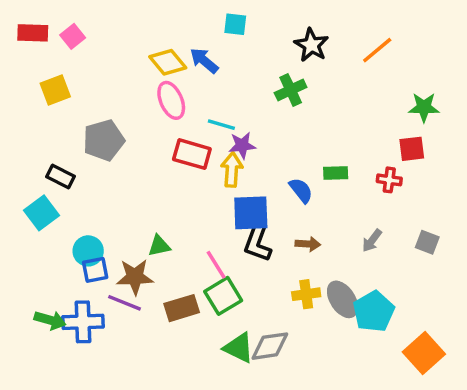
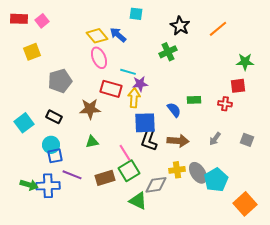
black rectangle: (60, 177) -> (54, 117), moved
brown arrow: (308, 244) -> (178, 141), size x1.5
brown star: (135, 277) -> (90, 109), moved
gray diamond: (270, 346) -> (156, 185), moved

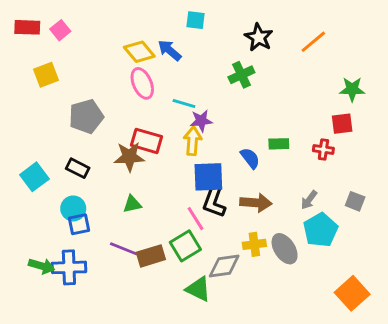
red rectangle: (111, 89) -> (147, 141), moved
pink line: (125, 153) -> (195, 219), moved
purple line: (72, 175) -> (124, 249), moved
cyan pentagon: (216, 180) -> (321, 230), moved

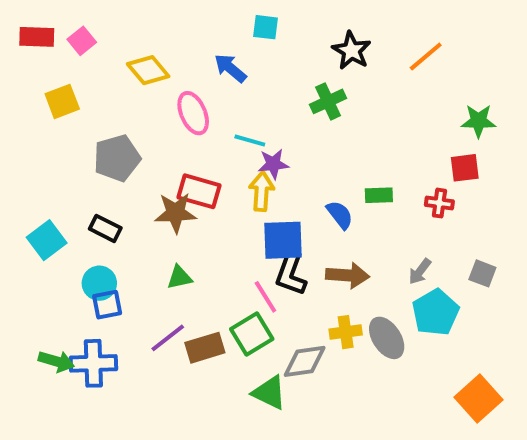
yellow diamond: (139, 52) -> (148, 70), moved
purple line: (124, 249) -> (168, 338), turned -60

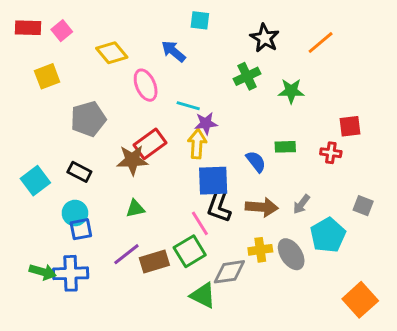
green star: (478, 121) -> (291, 91), moved
red rectangle: (199, 191) -> (150, 144), turned -52
gray arrow: (420, 271) -> (301, 204), moved

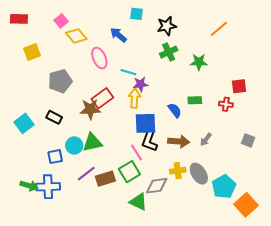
pink square: (62, 31) -> (61, 21), moved
black star: (265, 38) -> (167, 26), moved, turned 30
green triangle: (135, 209) -> (92, 142), size x1.5
cyan circle: (75, 213) -> (74, 145), moved
cyan pentagon: (328, 235) -> (224, 187), moved

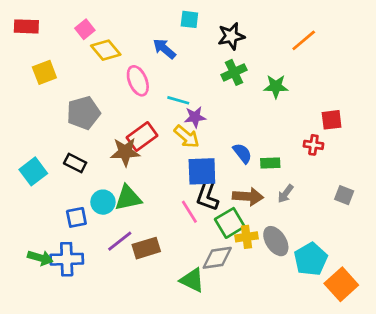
yellow arrow: (134, 98) -> (187, 137), turned 126
green rectangle: (195, 100) -> (270, 163), moved
green square: (129, 172) -> (230, 223), moved

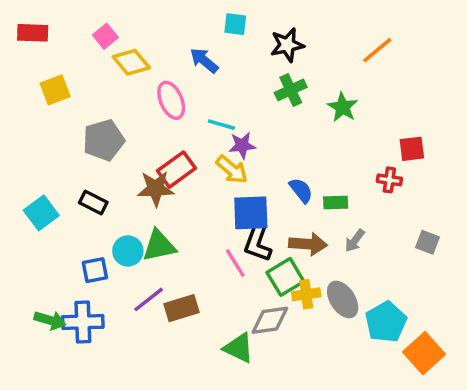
green star: (276, 86) -> (343, 107), turned 30

